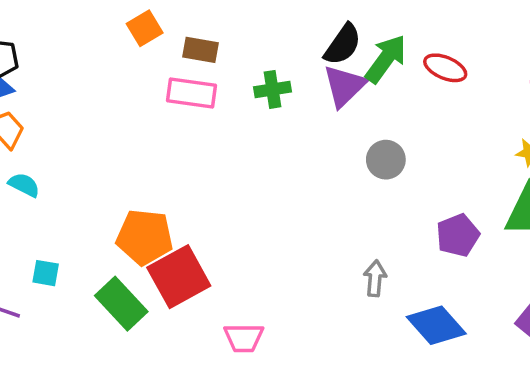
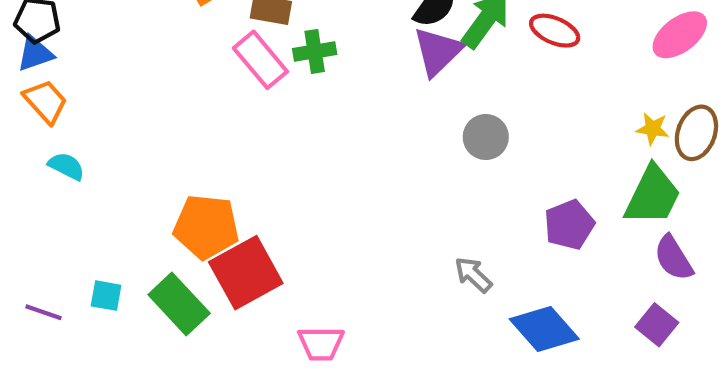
green cross: (272, 89) -> (315, 51), moved
pink rectangle: (191, 93) -> (260, 60), turned 42
cyan square: (46, 273) -> (106, 296), moved
gray arrow: (375, 278) -> (473, 275), turned -52

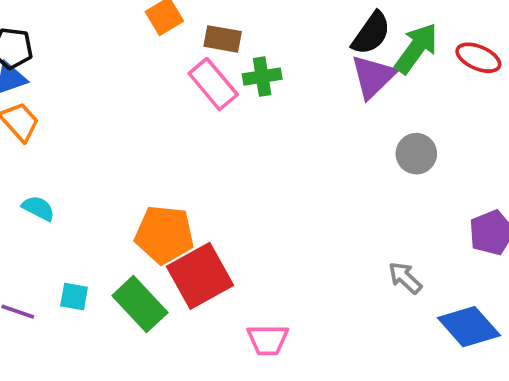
cyan semicircle: (66, 166) -> (38, 208), moved

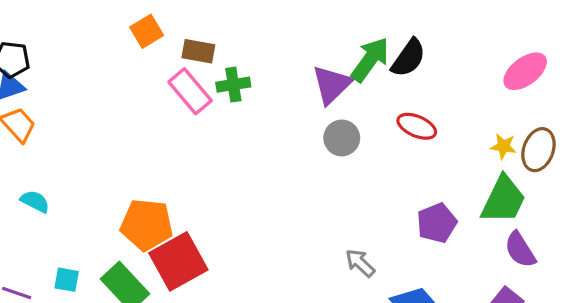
black semicircle: (371, 33) -> (408, 58), moved
red ellipse: (478, 58) -> (417, 126), moved
gray circle: (416, 154) -> (342, 138), moved

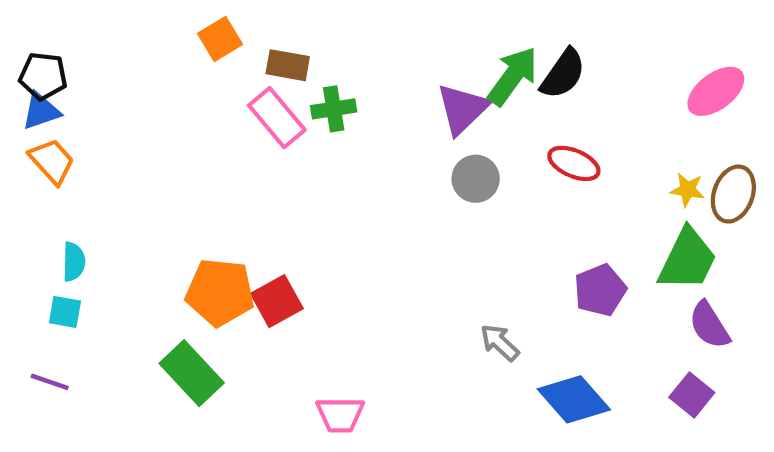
cyan semicircle: (35, 201) -> (74, 262), turned 64
red square: (178, 261) -> (277, 301), moved, size x0.7
cyan square: (67, 280) -> (65, 312), moved

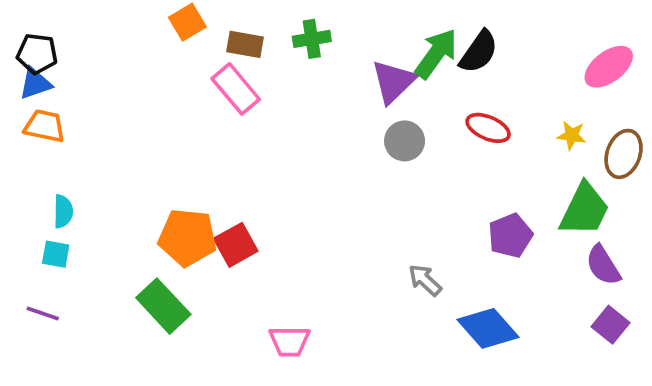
green cross: (334, 109) -> (312, 39), moved
orange trapezoid: (52, 161) -> (45, 126), turned -36
yellow star: (687, 190) -> (572, 135), moved
purple square: (692, 395) -> (611, 325), moved

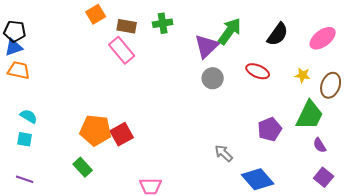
black semicircle: (479, 52) -> (278, 34), moved
cyan semicircle: (63, 211) -> (29, 116), turned -60
purple semicircle: (603, 265) -> (320, 145), size x0.7
green rectangle: (163, 306) -> (83, 167), size x0.7
purple line: (43, 314) -> (25, 179), moved

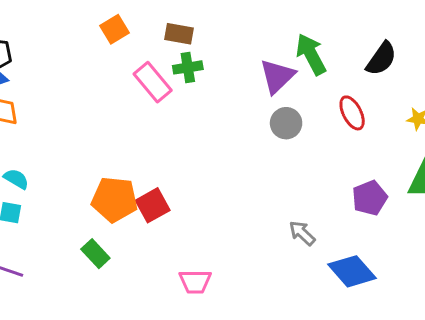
green cross: (163, 23) -> (188, 67), moved
brown rectangle: (127, 26) -> (179, 34), moved
green arrow: (230, 31) -> (311, 54), turned -64
red ellipse: (258, 71) -> (352, 113), turned 40

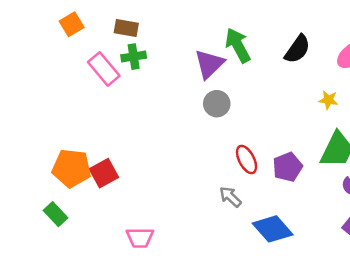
red ellipse: (352, 113) -> (247, 159), moved

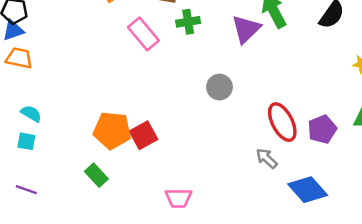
green cross: (134, 57) -> (188, 22), moved
gray circle: (217, 104) -> (220, 87), moved
red ellipse: (247, 159) -> (282, 122), size x1.4

